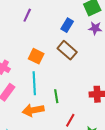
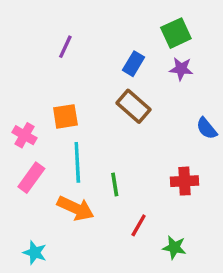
orange square: (36, 56) -> (65, 116), moved, turned -35
orange arrow: (33, 110) -> (76, 208), turned -145

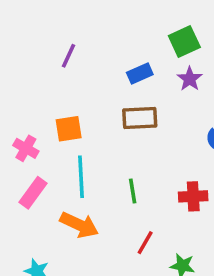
blue rectangle: (133, 64) -> (140, 74), turned 35
purple star: (181, 69) -> (190, 79), turned 30
brown rectangle: (133, 106) -> (140, 118), turned -44
green line: (115, 184) -> (133, 191), moved

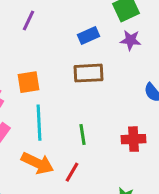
purple star: (190, 79) -> (131, 40), turned -30
red line: (145, 243) -> (72, 172), moved

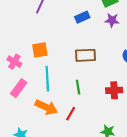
brown rectangle: (89, 73) -> (85, 55), moved

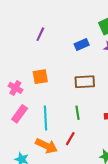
cyan line: (47, 79) -> (45, 118), moved
orange arrow: (46, 107) -> (46, 146), moved

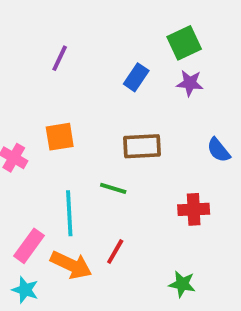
blue rectangle: (82, 44) -> (136, 77), turned -32
green line: (77, 113) -> (113, 188), moved, turned -64
pink rectangle: (20, 114) -> (29, 246), moved

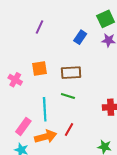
brown rectangle: (142, 146) -> (71, 73), moved
orange arrow: (71, 265) -> (46, 137), turned -40

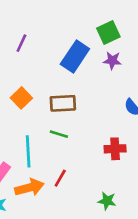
blue rectangle: (80, 37) -> (75, 57), size x1.6
orange square: (40, 69) -> (21, 98), turned -35

